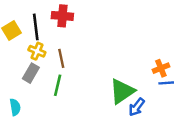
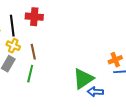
blue arrow: (137, 107) -> (95, 92), turned 56

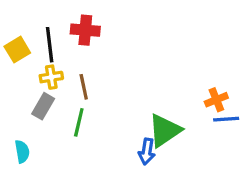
yellow cross: (13, 46) -> (51, 77), turned -32
blue arrow: (95, 92) -> (147, 152), moved, turned -84

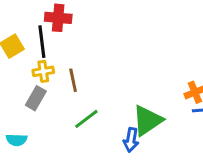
red cross: (85, 30) -> (58, 18), moved
green line: (79, 122) -> (86, 119), moved, turned 40
cyan semicircle: (22, 152) -> (17, 140), turned 102

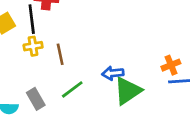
gray rectangle: (36, 98) -> (36, 99), moved, turned -60
blue arrow: (131, 140) -> (113, 73), moved, turned 75

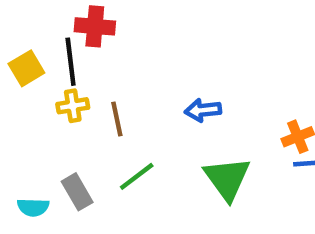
blue arrow: (113, 73) -> (203, 110), moved
green triangle: (128, 91) -> (227, 179), turned -32

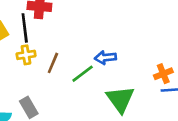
brown line: (117, 119) -> (53, 63), turned 35
green line: (137, 176) -> (83, 74), moved

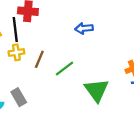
blue arrow: (105, 58) -> (84, 28), moved

